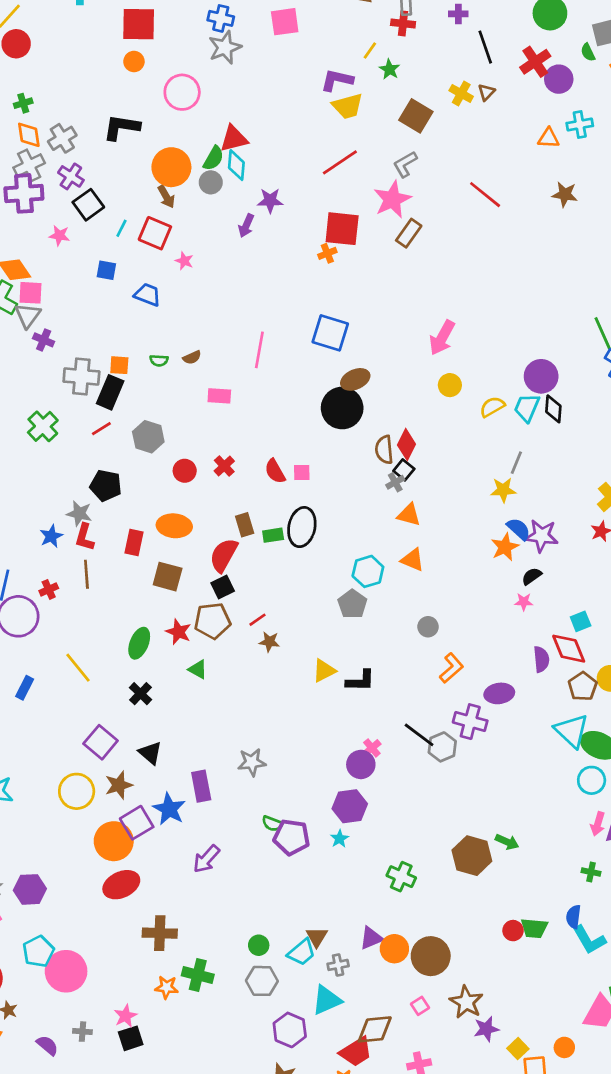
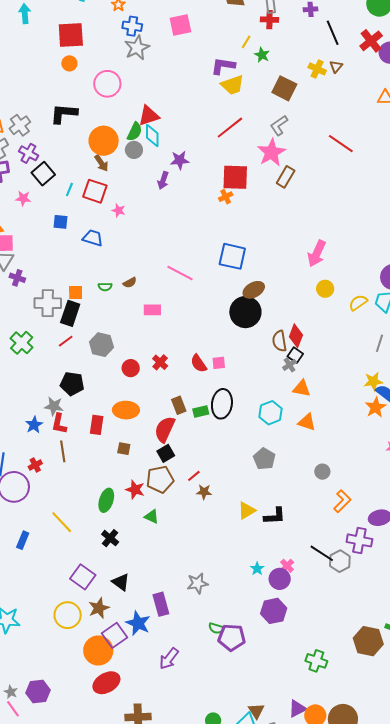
pink line: (259, 350) -> (180, 273), turned -68
yellow star: (503, 490) -> (373, 381), moved
cyan hexagon: (368, 571) -> (270, 413), moved
brown square: (168, 577) -> (124, 449), size x0.6
cyan star: (339, 839) -> (257, 569), moved

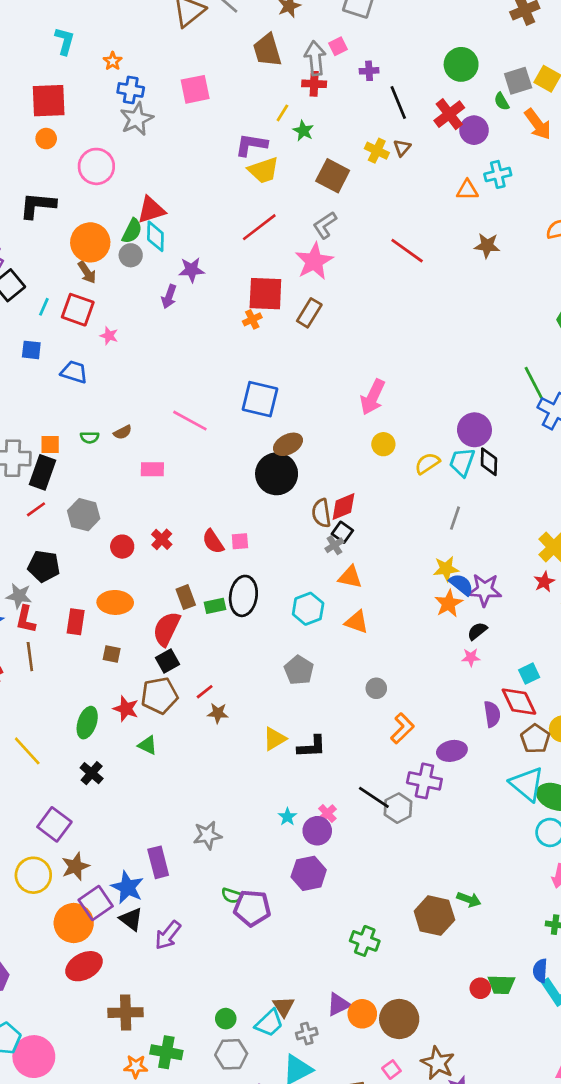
brown rectangle: (286, 177) -> (309, 313), moved
red diamond: (296, 336) -> (343, 507), turned 45
black triangle: (121, 582) -> (131, 919), moved

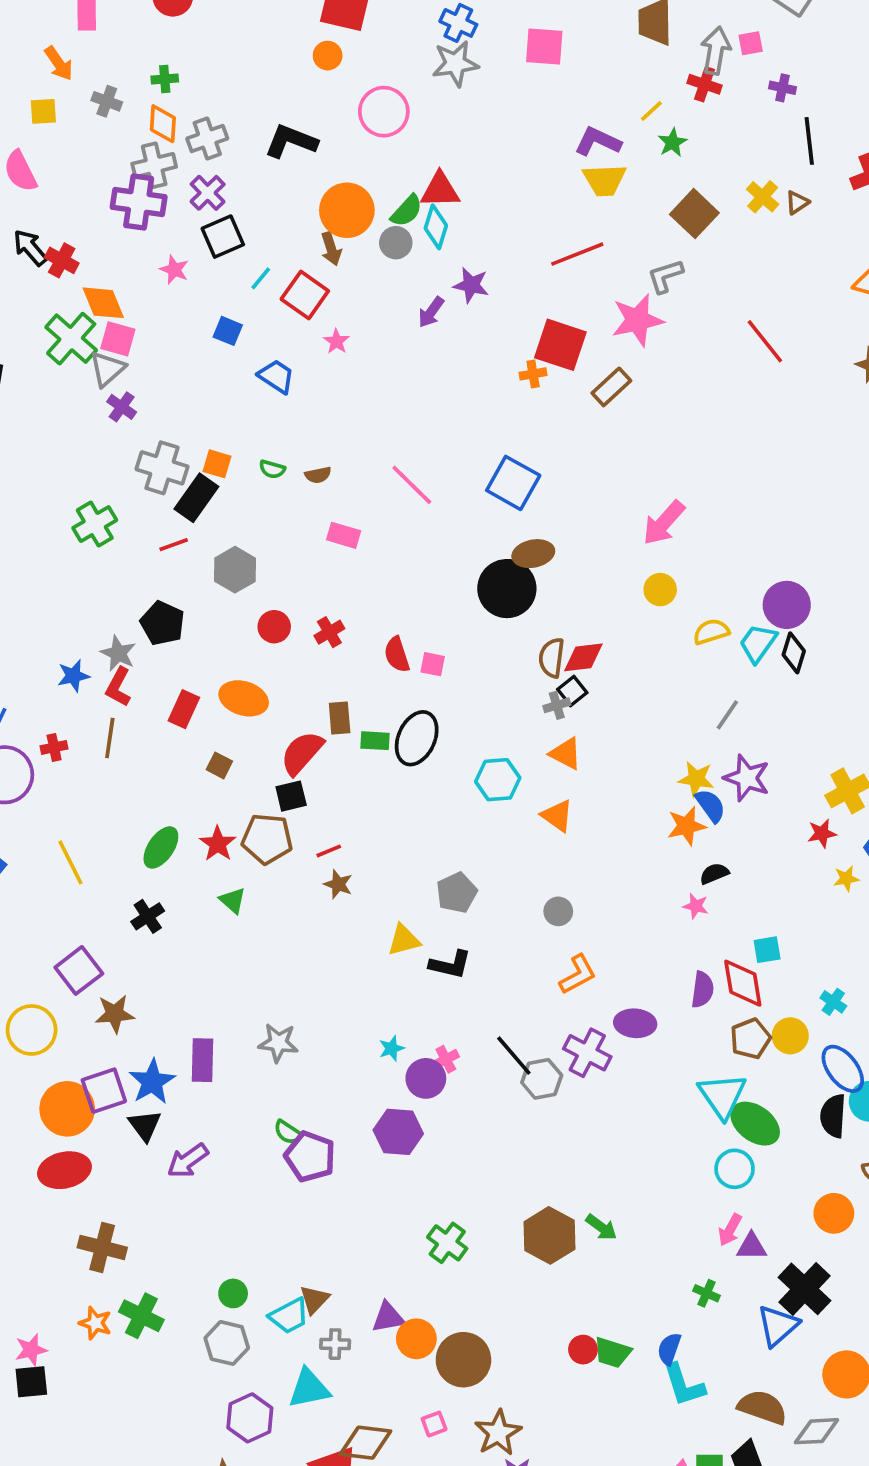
purple star: (485, 590) -> (747, 778), moved
gray pentagon: (299, 670) -> (457, 893), moved
brown star: (75, 866) -> (115, 1014), moved

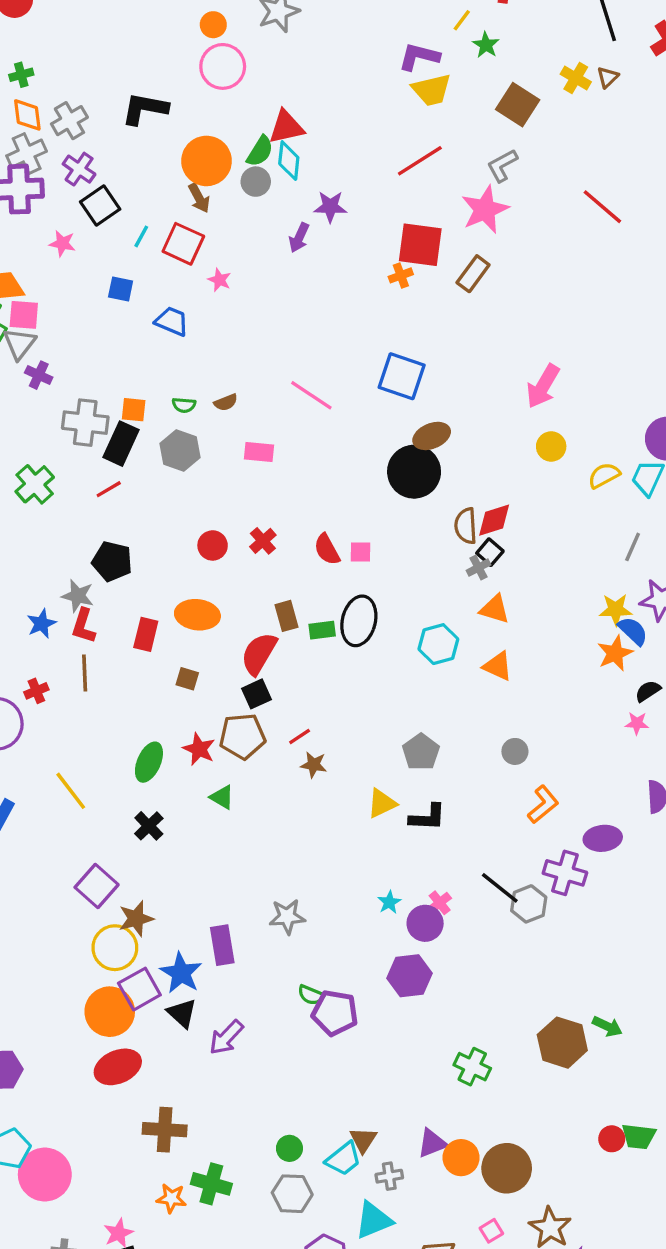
orange circle: (328, 56) -> (213, 25), moved
gray hexagon: (235, 570) -> (180, 451), moved
yellow circle: (32, 1030) -> (115, 948), moved

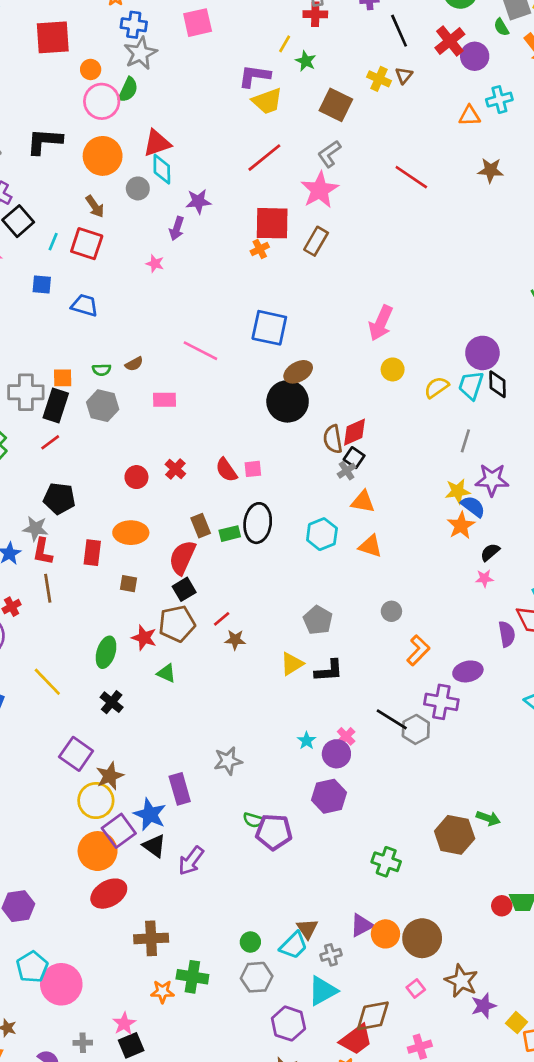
green semicircle: (260, 151) -> (128, 90), moved
orange circle: (207, 161) -> (103, 156), moved
pink star: (220, 280) -> (155, 264), moved

